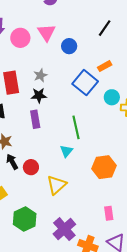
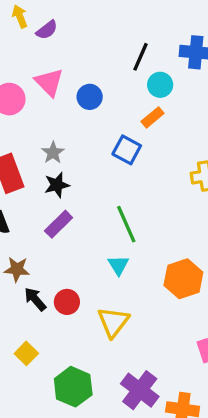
blue square: (85, 83) -> (127, 150), size x0.7
cyan circle: (112, 97) -> (160, 85), moved
purple rectangle: (35, 119) -> (59, 224), turned 66

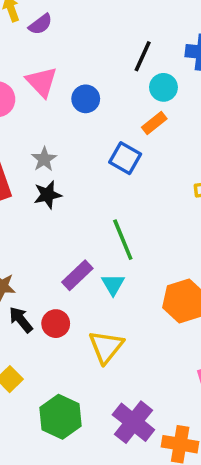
purple rectangle: (59, 224) -> (77, 275), moved

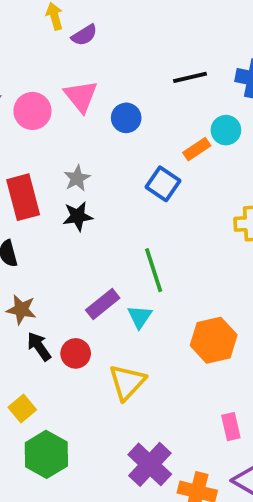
black line: (143, 56) -> (190, 77), turned 48
cyan circle: (163, 87) -> (226, 130), moved
green hexagon: (60, 417) -> (46, 454), moved

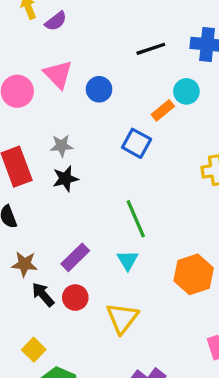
gray star: (77, 178) -> (62, 146), turned 30
purple rectangle: (103, 304) -> (75, 257), moved

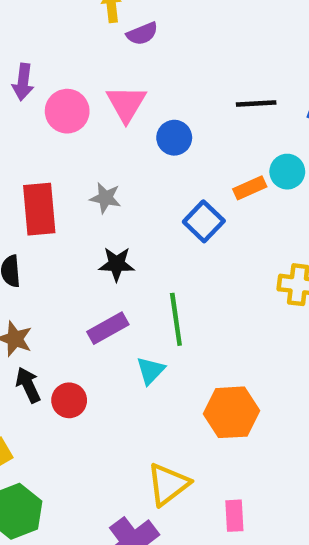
black star: (65, 179) -> (117, 264), moved
purple rectangle: (75, 257) -> (108, 328), moved
yellow triangle: (122, 318) -> (168, 484), moved

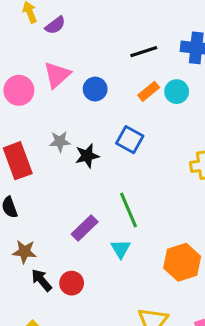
pink triangle: (126, 104) -> (57, 75), turned 32
orange rectangle: (250, 188) -> (149, 91), moved
black star: (117, 264) -> (87, 156), moved

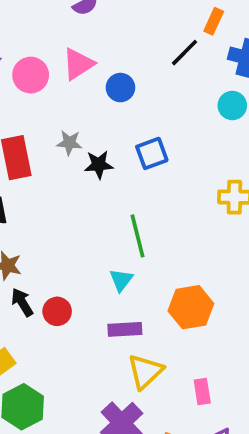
black line: (144, 52) -> (184, 53), turned -36
orange rectangle: (149, 91) -> (214, 21), moved, turned -35
cyan circle: (177, 92) -> (232, 105), moved
blue square: (130, 140) -> (152, 153), turned 32
purple rectangle: (85, 228) -> (125, 329), moved, turned 32

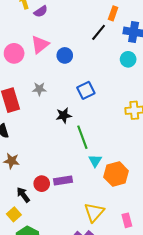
black star: (99, 165) -> (64, 115), moved
cyan triangle: (121, 280) -> (95, 161), moved
black arrow: (22, 302) -> (23, 195), moved
purple rectangle: (125, 329) -> (63, 180), moved

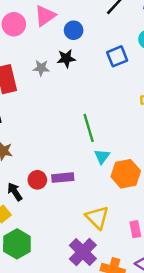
blue square: (86, 90) -> (117, 56), moved
black star: (64, 115) -> (66, 58), moved
yellow triangle: (94, 212) -> (97, 217), turned -30

